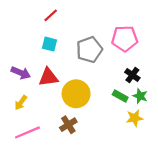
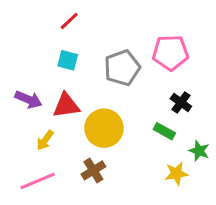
green star: (140, 96) -> (199, 151), moved
yellow arrow: (21, 103) -> (45, 140), moved
yellow star: (135, 118) -> (176, 173), moved

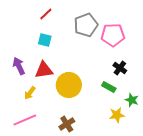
gray pentagon: (122, 68) -> (86, 25), moved
purple arrow: (28, 99) -> (19, 66), turned -138
brown cross: (93, 170) -> (67, 124), moved

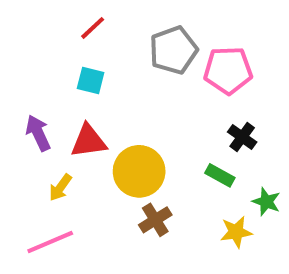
brown cross: (67, 124) -> (155, 220), moved

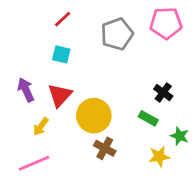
pink pentagon: (228, 70) -> (166, 23), moved
red triangle: (89, 141) -> (60, 95), turned -40
brown cross: (155, 220) -> (105, 148), turned -30

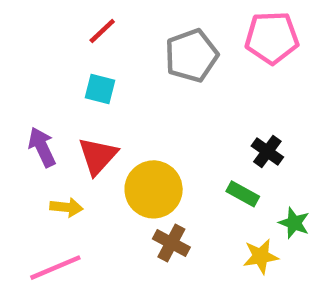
yellow arrow: (41, 127) -> (66, 207), turned -120

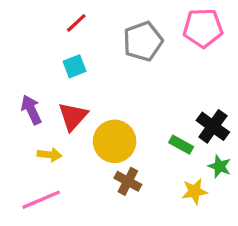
cyan square: (100, 89) -> (75, 66), turned -35
black cross: (267, 152) -> (213, 126), moved, size x1.4

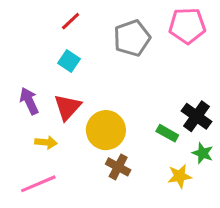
cyan square: (75, 66) -> (69, 61), turned -35

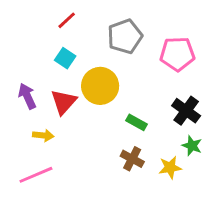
pink pentagon: (187, 26) -> (177, 54), moved
yellow circle: (106, 130) -> (100, 86), moved
green rectangle: (167, 133) -> (137, 122), moved
brown cross: (118, 167) -> (132, 159), moved

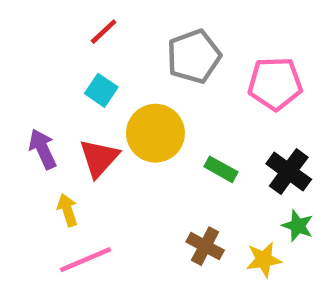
green rectangle: (137, 122) -> (221, 169), moved
yellow arrow: (43, 135) -> (67, 210), turned -114
pink line: (36, 175) -> (85, 260), moved

